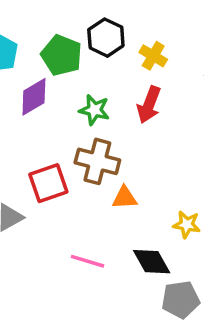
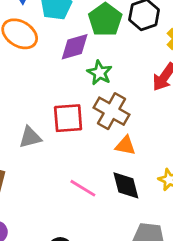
green star: (94, 110) -> (100, 73), moved
black diamond: (152, 262) -> (126, 185), moved

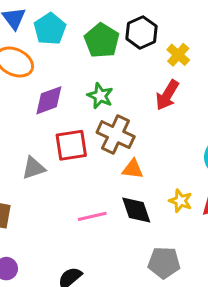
purple diamond: (75, 47) -> (49, 100), moved
pink line: (83, 188) -> (92, 216), turned -40

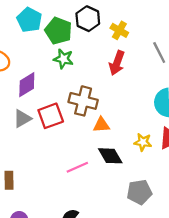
cyan pentagon: (50, 29) -> (29, 20), moved
green star: (100, 96) -> (63, 59), moved
gray triangle: (34, 168) -> (22, 119), moved

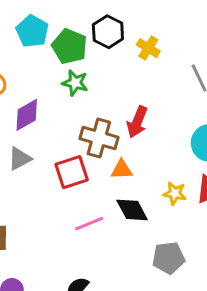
red arrow: (117, 63) -> (137, 122), moved
red square: (51, 116) -> (72, 172), moved

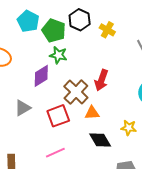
purple diamond: (27, 115) -> (41, 76), moved
brown cross: (99, 138) -> (76, 92), turned 30
pink line: (89, 224) -> (55, 153), moved

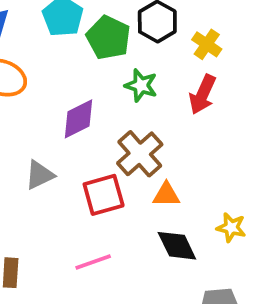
green star: (58, 55) -> (141, 85), moved
red arrow: (101, 80) -> (203, 94), moved

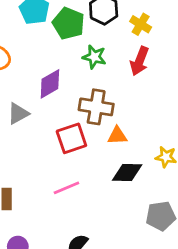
brown cross: (140, 154) -> (96, 107), turned -36
gray triangle: (40, 175) -> (18, 113), moved
black diamond: (177, 246) -> (127, 172), turned -60

